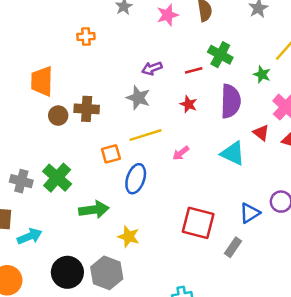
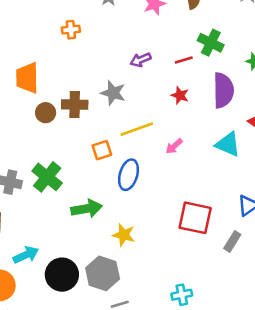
gray star: (138, 98) -> (113, 93), moved
cyan arrow: (30, 236) -> (26, 255), moved

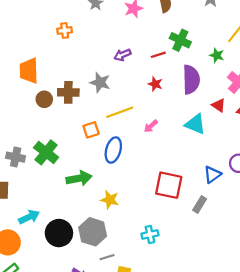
cyan cross: (182, 295) -> (150, 234), moved

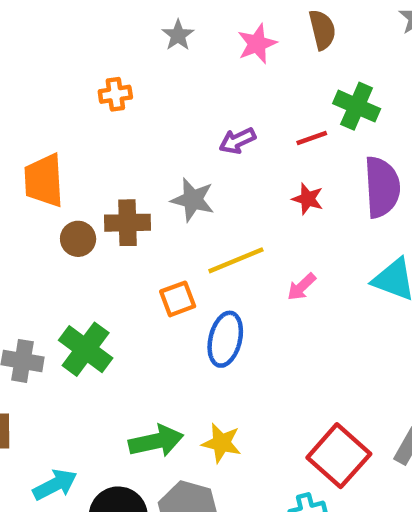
green arrow: (79, 178) -> (156, 441), moved
red square: (169, 185) -> (339, 456), moved, turned 32

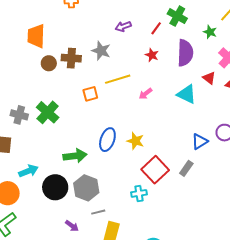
red line: (312, 138) -> (156, 28), turned -40
blue ellipse: (225, 339) -> (107, 140), moved
yellow star: (221, 443) -> (135, 141), moved

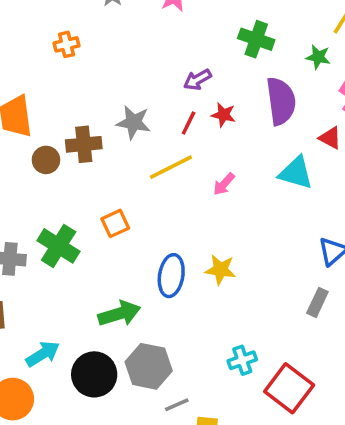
purple arrow: (123, 26) -> (197, 80), moved
red line: (156, 28) -> (189, 123), moved
orange square: (90, 94) -> (115, 223), moved
red square: (155, 170) -> (289, 388), moved

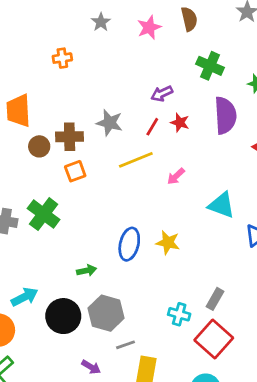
cyan triangle: (296, 173) -> (222, 205), moved
orange square: (115, 223) -> (75, 171), moved
gray rectangle: (317, 302) -> (215, 299), moved
green arrow: (119, 314) -> (87, 270), size x0.6
cyan cross: (242, 360) -> (179, 314), turned 30

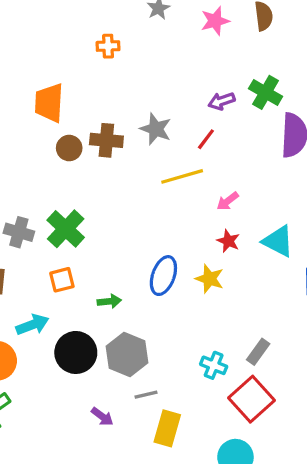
green cross: (210, 66) -> (266, 92), moved
red star: (180, 122) -> (228, 241), moved
orange square: (75, 171) -> (62, 280), moved

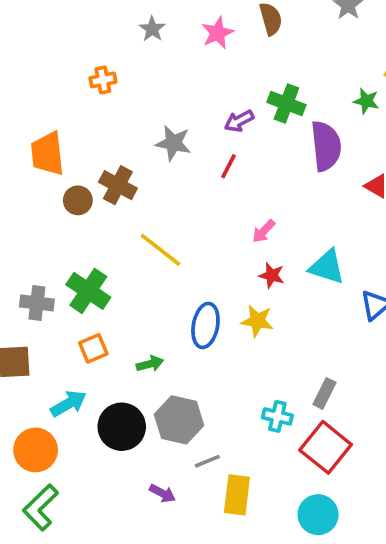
gray star: (156, 129) -> (173, 143), moved
brown cross: (106, 140) -> (118, 185), turned 32
yellow line: (182, 176) -> (160, 250), moved, turned 63

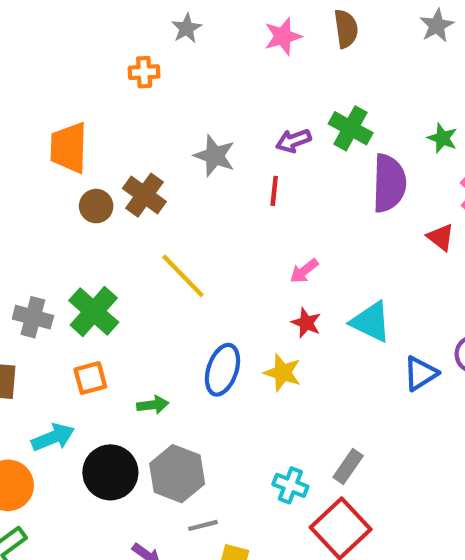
gray star: (152, 29) -> (186, 28), moved
red line: (228, 166) -> (274, 191), turned -30

